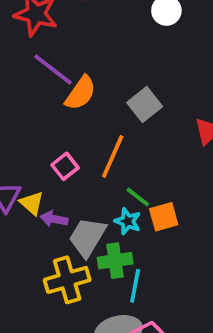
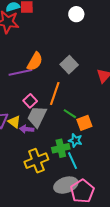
purple line: (53, 69) -> (20, 72), moved, turned -45
cyan star: (128, 221) -> (75, 140), moved
gray trapezoid: (87, 237) -> (37, 117), moved
cyan line: (135, 286) -> (72, 161), turned -30

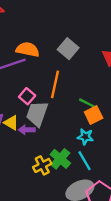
orange semicircle: (35, 62) -> (28, 49), turned -102
green line: (70, 114) -> (87, 103), moved
green cross: (61, 148) -> (60, 159), moved, turned -30
yellow cross: (36, 161) -> (42, 165), size x0.7

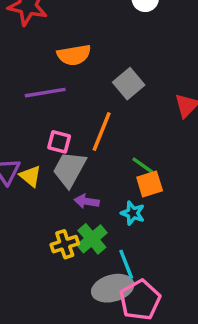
orange semicircle: (28, 49) -> (74, 55), moved, turned 150
pink square: (27, 96) -> (59, 142), turned -35
purple arrow: (27, 130) -> (87, 201), moved
cyan line: (85, 161) -> (126, 264), moved

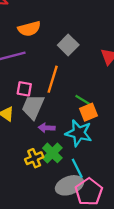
cyan star: (133, 213) -> (79, 133), size x1.6

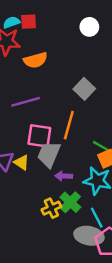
orange semicircle: (29, 29) -> (35, 60), moved
pink square: (24, 89) -> (39, 136), size x1.5
gray ellipse: (69, 185) -> (89, 236), turned 32

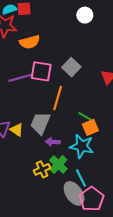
white circle: (89, 27) -> (85, 15), moved
pink square: (39, 136) -> (41, 71), moved
gray ellipse: (89, 236) -> (74, 193), turned 45

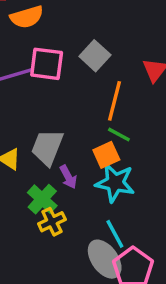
orange line: (58, 98) -> (115, 101), moved
orange square: (90, 127) -> (106, 155), moved
purple arrow: (53, 142) -> (68, 177), turned -120
green cross: (58, 164) -> (42, 199), moved

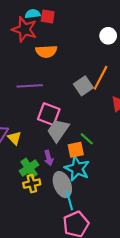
pink square: (47, 64) -> (49, 114), moved
orange line: (115, 101) -> (101, 78), moved
gray trapezoid: (47, 147) -> (58, 130), moved
gray ellipse: (105, 259) -> (62, 185), moved

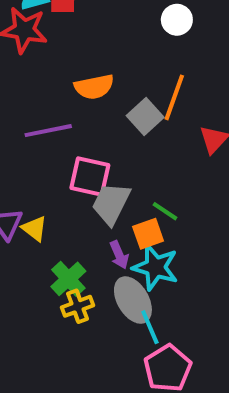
orange semicircle: (46, 51) -> (94, 87), moved
purple arrow: (49, 158) -> (119, 255), moved

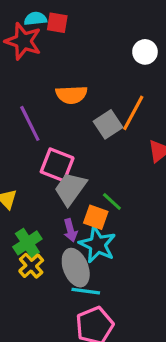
purple line: (48, 131) -> (30, 123), turned 66
orange square: (148, 234) -> (96, 217), turned 30
yellow cross: (77, 306) -> (31, 266), turned -30
cyan line: (150, 327) -> (86, 291), turned -68

